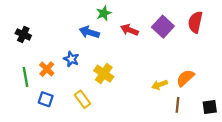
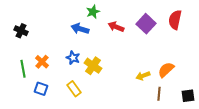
blue star: (71, 59) -> (73, 58), moved

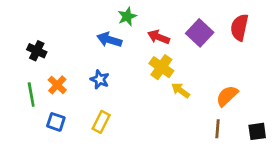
black cross: (21, 31) -> (37, 51), moved
yellow cross: (93, 66) -> (161, 67), moved
yellow arrow: (143, 76) -> (181, 90), moved, turned 56
yellow rectangle: (74, 89) -> (101, 122), turned 63

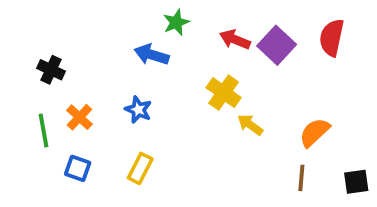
red arrow: (159, 37) -> (235, 39), moved

